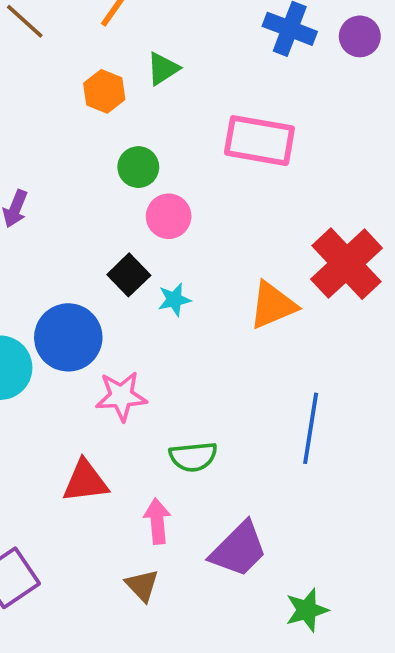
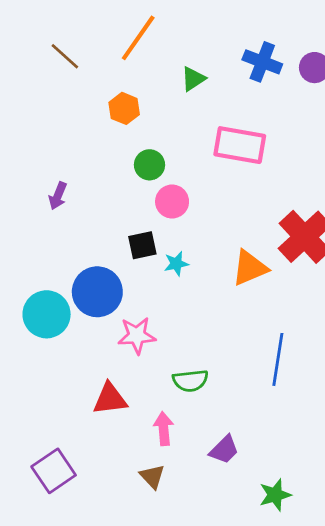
green triangle: (163, 69) -> (193, 79), moved
black square: (129, 275) -> (142, 245), turned 32
purple trapezoid: (239, 549) -> (224, 450), size x0.7

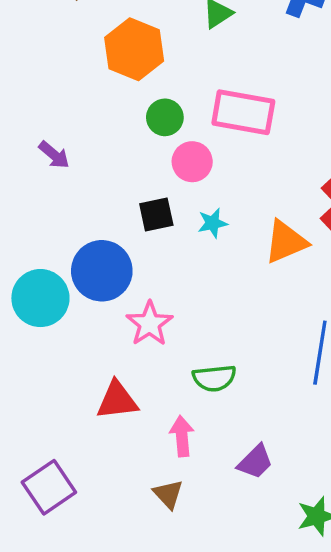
orange hexagon: (124, 108) -> (134, 49), size x1.6
pink rectangle: (240, 145) -> (243, 112), moved
purple arrow: (58, 196) -> (54, 155), turned -72
cyan star: (176, 264) -> (213, 223), moved
pink star: (137, 335) -> (150, 324), turned -30

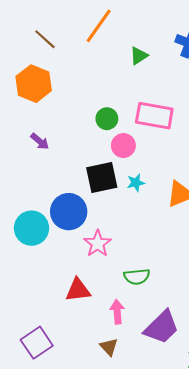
orange hexagon: (134, 49) -> (34, 84), moved
black square: (156, 215) -> (102, 178), size x1.5
purple trapezoid: (255, 462) -> (162, 327), size x1.6

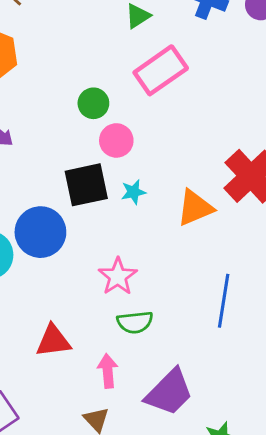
pink rectangle: (154, 116) -> (161, 70), moved, turned -45
pink star: (98, 244) -> (118, 276), moved

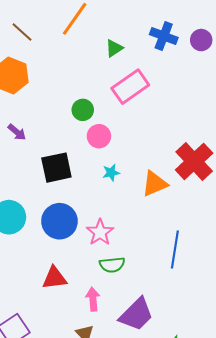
black square: (86, 185) -> (56, 168), moved
blue circle: (40, 232) -> (59, 221), moved

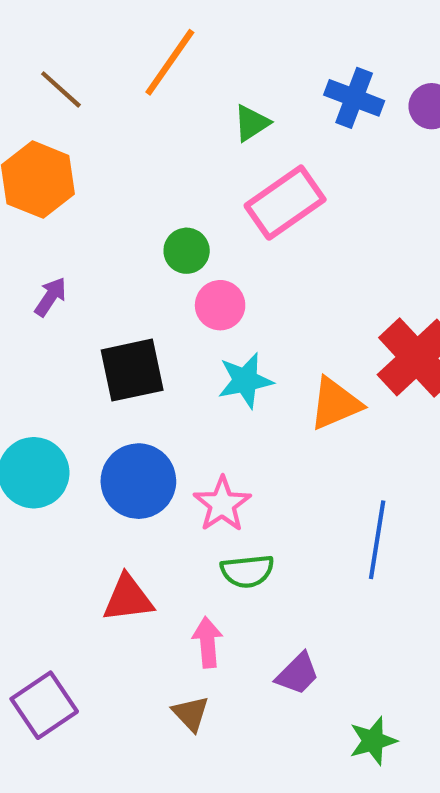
purple arrow: (17, 132) -> (50, 297), turned -96
cyan star: (111, 173) -> (245, 381), size x1.5
purple trapezoid: (136, 314) -> (298, 674), size x0.6

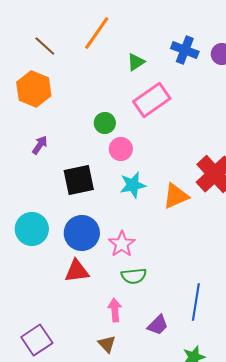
blue line: (377, 540) -> (196, 302), moved
red triangle: (128, 598) -> (77, 271), moved

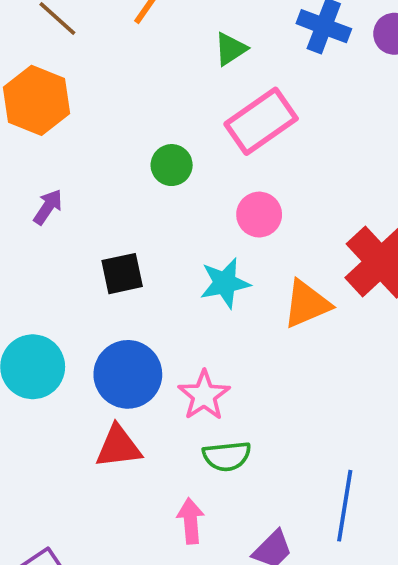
pink circle: (121, 149) -> (259, 215), moved
black square: (79, 180) -> (122, 274), size x0.7

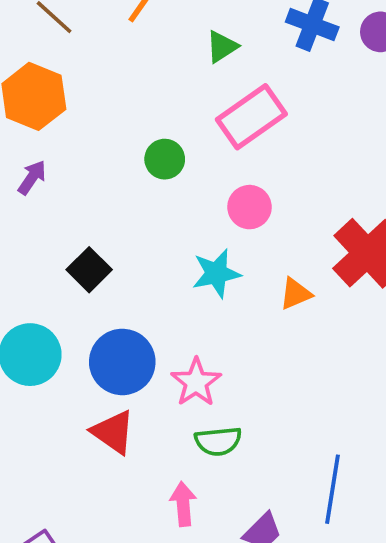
purple arrow: (48, 207) -> (32, 178), moved
black square: (122, 274) -> (89, 270), moved, turned -33
orange triangle: (307, 304) -> (296, 294), size x0.7
red triangle: (118, 447) -> (113, 432), turned 42

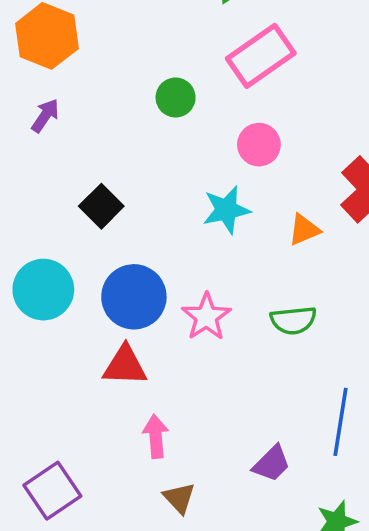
red triangle: (113, 432) -> (125, 366), turned -33
green semicircle: (218, 441) -> (293, 320), moved
pink arrow: (183, 504) -> (156, 436), moved

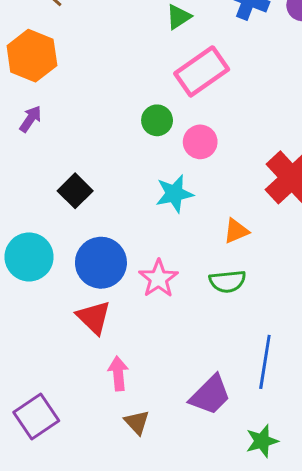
green circle: (176, 98) -> (157, 120), moved
orange triangle: (304, 230) -> (236, 231), moved
red triangle: (125, 366) -> (94, 317), turned 42
purple trapezoid: (272, 463) -> (210, 395), size x1.4

